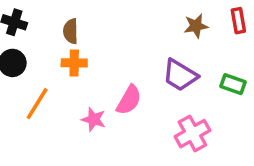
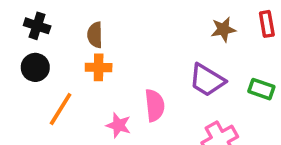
pink semicircle: (129, 100) -> (155, 105), turned -36

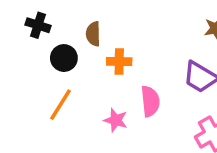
black circle: (35, 67) -> (64, 58), moved
orange cross: (99, 67) -> (119, 61), moved

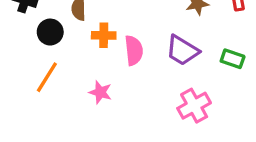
pink semicircle: (150, 101) -> (134, 50), moved

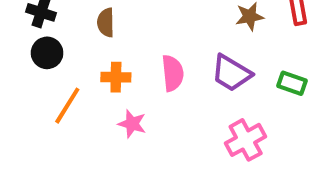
black circle: (50, 32) -> (47, 53), moved
orange cross: (104, 35) -> (116, 77), moved

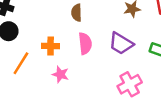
brown semicircle: (106, 22) -> (76, 13), moved

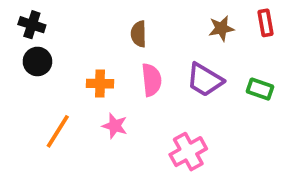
orange line: (21, 63) -> (58, 131), moved
pink cross: (130, 84) -> (188, 152), moved

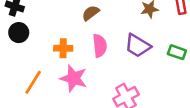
brown semicircle: (139, 34) -> (91, 13), turned 54
pink star: (115, 126) -> (74, 78), size x1.5

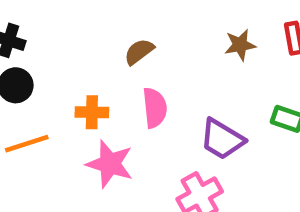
purple trapezoid: (138, 46) -> (222, 139), moved
orange line: (33, 82) -> (27, 144), moved, turned 40

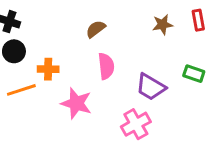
orange cross: (92, 112) -> (48, 69), moved

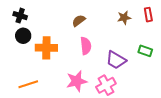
orange cross: (48, 69) -> (46, 48), size x1.5
orange line: (21, 90) -> (28, 84), moved
pink star: (76, 103) -> (77, 81), moved, turned -30

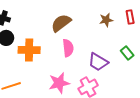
brown semicircle: (79, 21) -> (61, 23), size x1.5
green rectangle: (145, 51) -> (127, 53), turned 32

